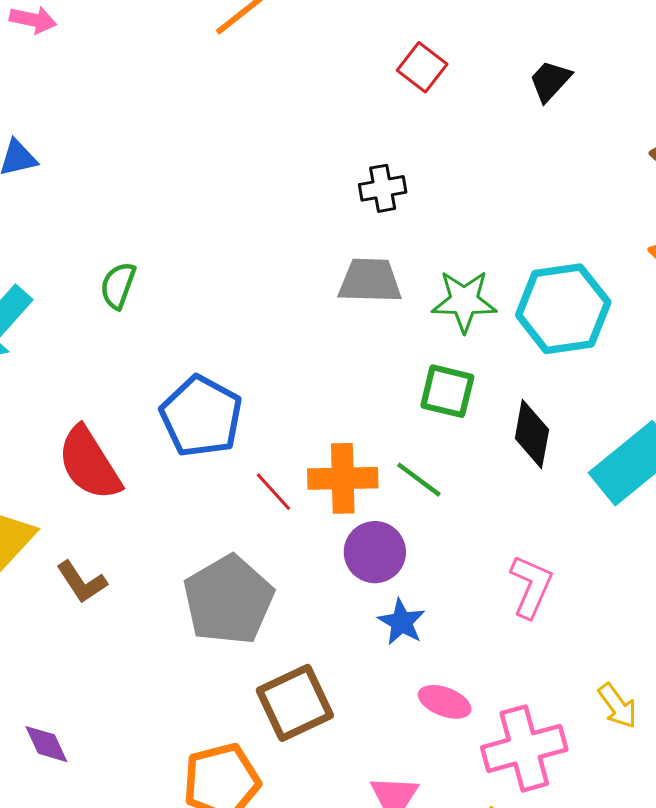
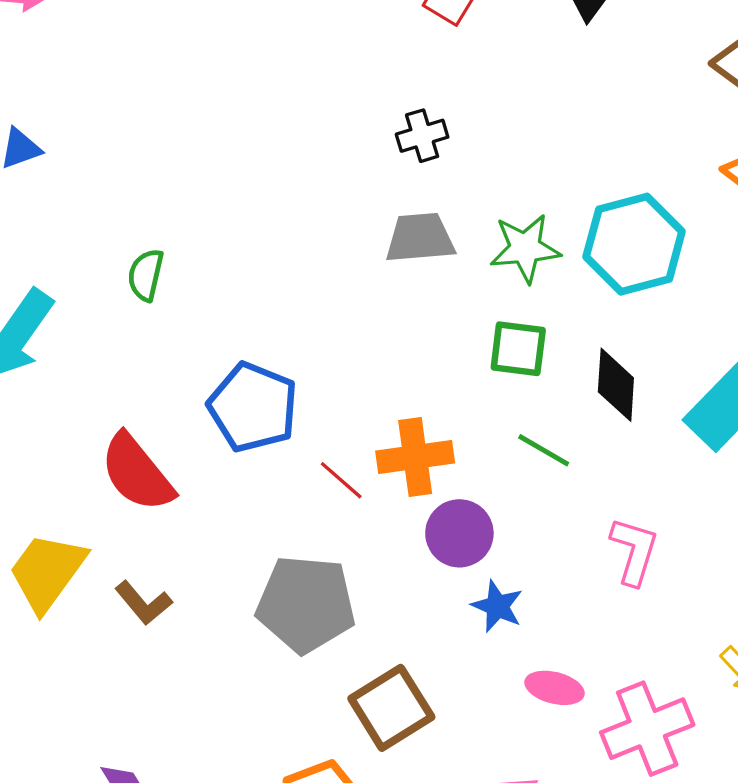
green line: (419, 480) -> (544, 450), moved
gray pentagon: (228, 600) -> (306, 604), turned -30

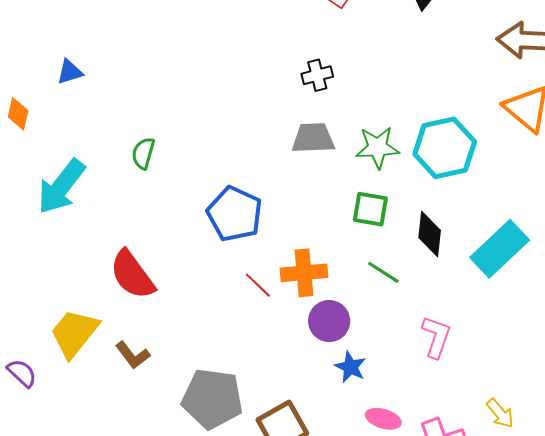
blue pentagon: (253, 407) -> (235, 214), moved
gray pentagon: (306, 604) -> (212, 399), moved

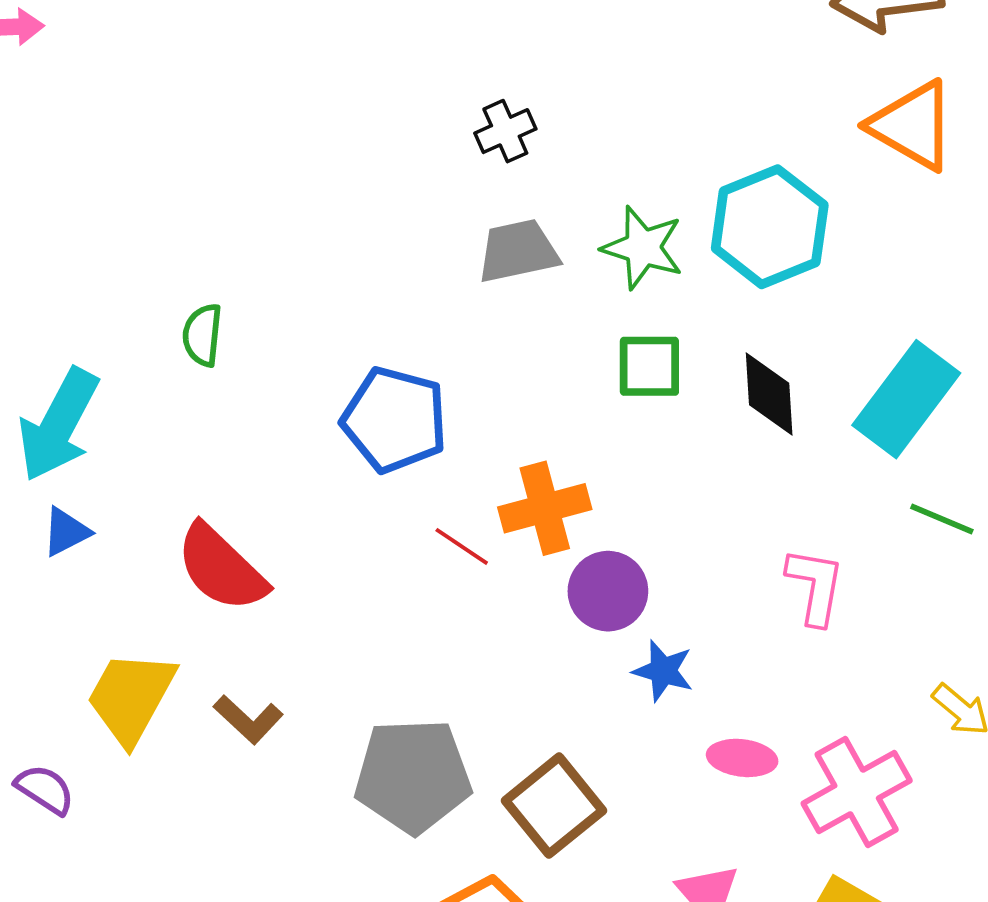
blue triangle: (70, 72) -> (66, 532), moved
green star: (378, 147) -> (643, 248), turned 30
green line: (383, 272) -> (942, 519), moved

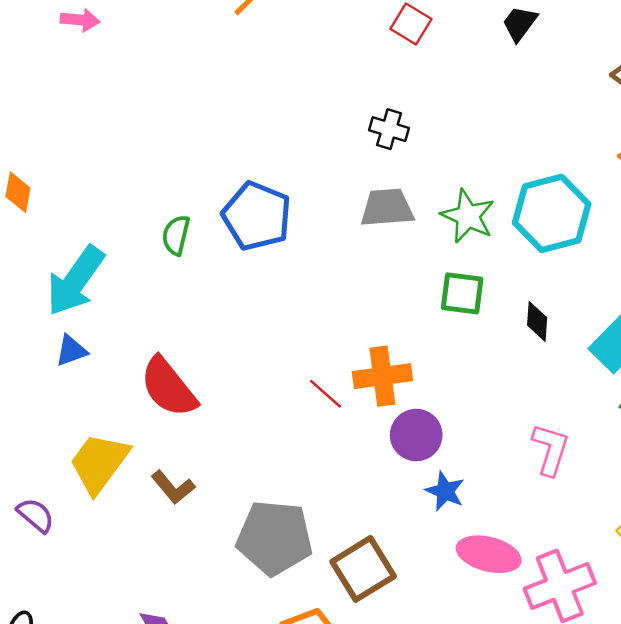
black cross: (505, 131) -> (389, 129), turned 33
black diamond: (769, 394) -> (537, 321), size x0.7
blue pentagon: (395, 420) -> (257, 216), moved
pink ellipse: (742, 758) -> (489, 554), size x1.4

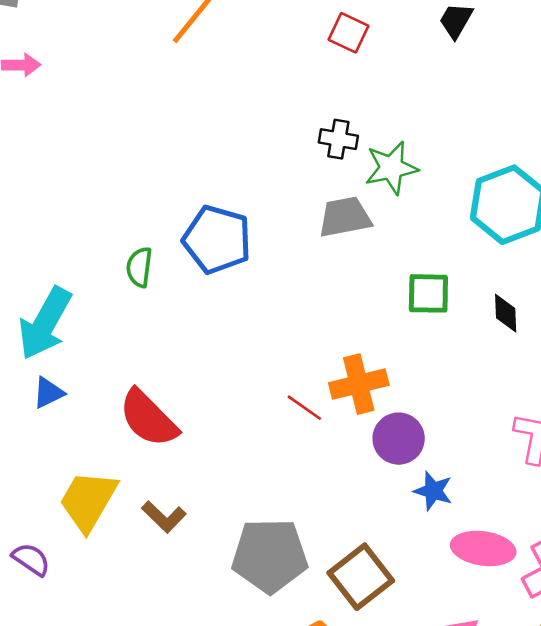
green star: (468, 216) -> (391, 168), moved, turned -30

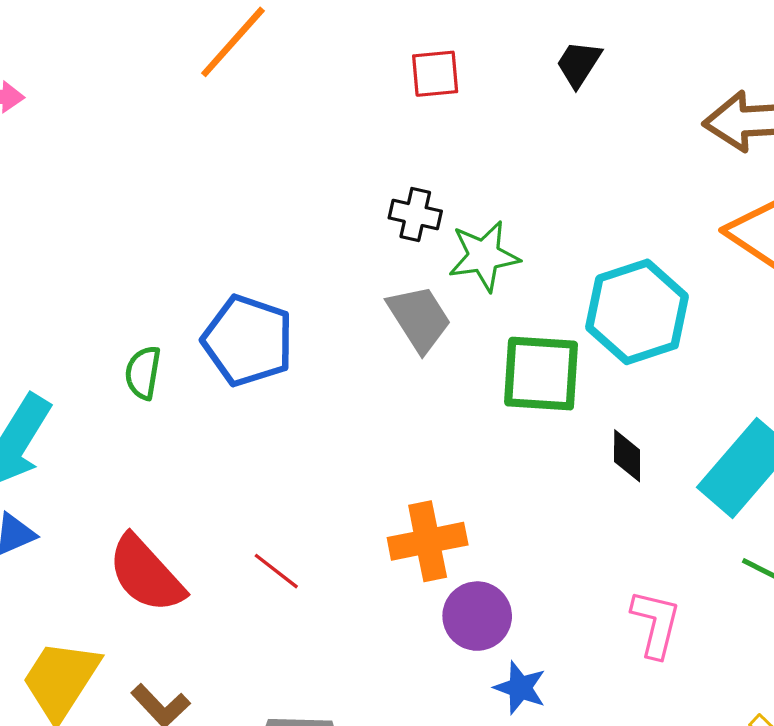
red square: (349, 33) -> (435, 74), turned -33
gray trapezoid: (345, 217) -> (419, 318), turned 66
green square: (428, 293) -> (541, 374), moved, size x1.4
red line: (304, 408) -> (276, 571), moved

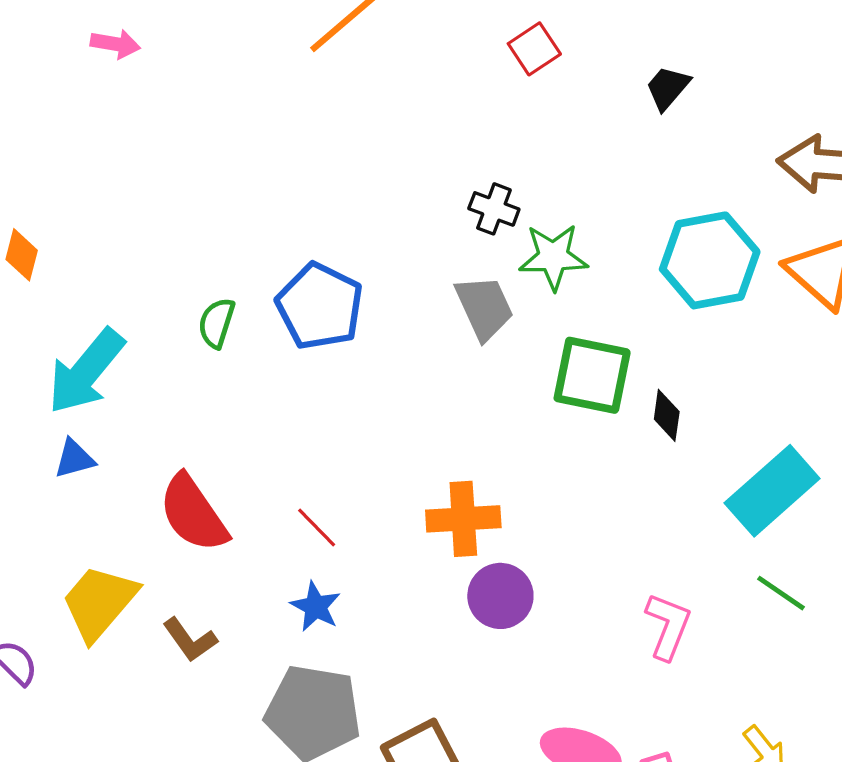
red square: (435, 74) -> (534, 49), moved, turned -36
cyan hexagon: (637, 312) -> (710, 260), moved
black diamond: (627, 456) -> (667, 415), moved
blue star: (520, 688) -> (316, 607), moved

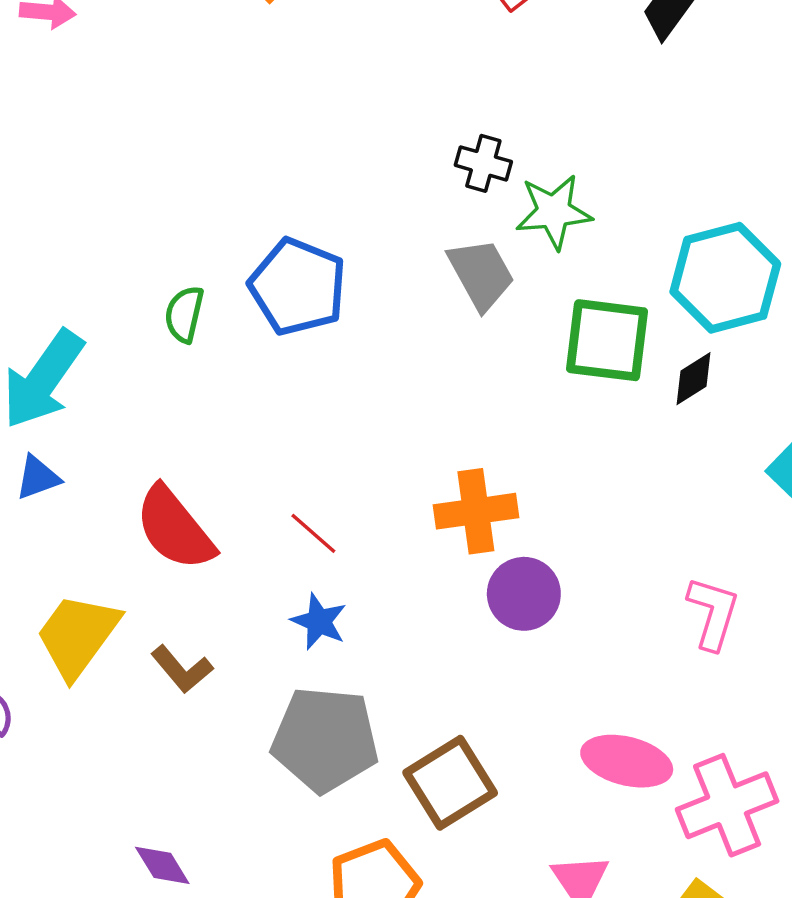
cyan hexagon: (710, 260) -> (725, 278), moved
black diamond: (667, 415) -> (693, 379), turned 54

